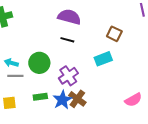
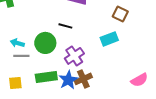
black line: (67, 40) -> (65, 26), moved
green rectangle: (40, 97) -> (46, 77), size x1.5
brown cross: (77, 99) -> (83, 79), turned 30

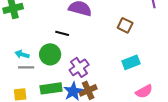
black line: (65, 26) -> (62, 33), moved
cyan rectangle: (109, 39) -> (131, 62), moved

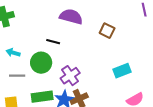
brown square: (125, 25) -> (107, 31), moved
cyan arrow: (22, 54) -> (13, 53), moved

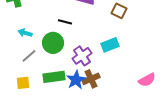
cyan rectangle: (122, 71) -> (110, 45), moved
gray line: (17, 76) -> (29, 56), turned -42

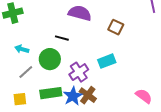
brown cross: (91, 79) -> (88, 95), turned -30
pink semicircle: (147, 80) -> (144, 96), turned -114

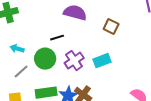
black line: (62, 38) -> (57, 38), turned -32
purple cross: (79, 72) -> (74, 61), moved

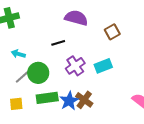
brown square: (111, 27) -> (112, 32), turned 35
green circle: (45, 59) -> (38, 73), moved

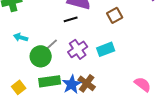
black line: (58, 43) -> (71, 19), moved
gray line: (22, 77) -> (51, 45), moved
yellow square: (16, 104) -> (19, 87), turned -32

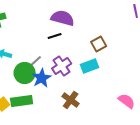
brown square: (115, 15) -> (99, 44), moved
green rectangle: (50, 81) -> (22, 101), moved
blue star: (72, 84) -> (42, 78), moved

